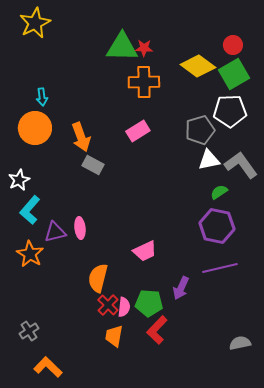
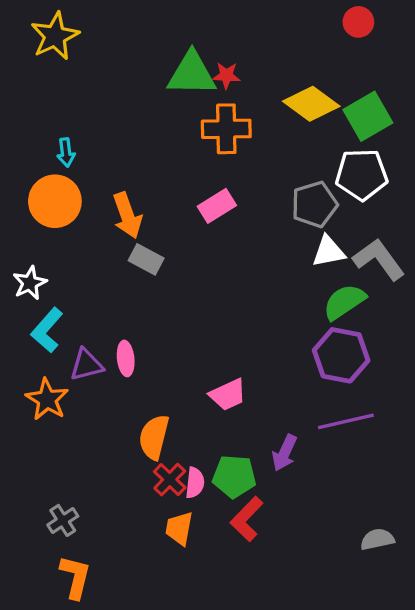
red circle: (233, 45) -> (358, 22), moved
green semicircle: (219, 192) -> (344, 302), size x1.6
gray cross: (29, 331) -> (63, 520), moved
orange L-shape: (48, 367) -> (75, 577), turned 60

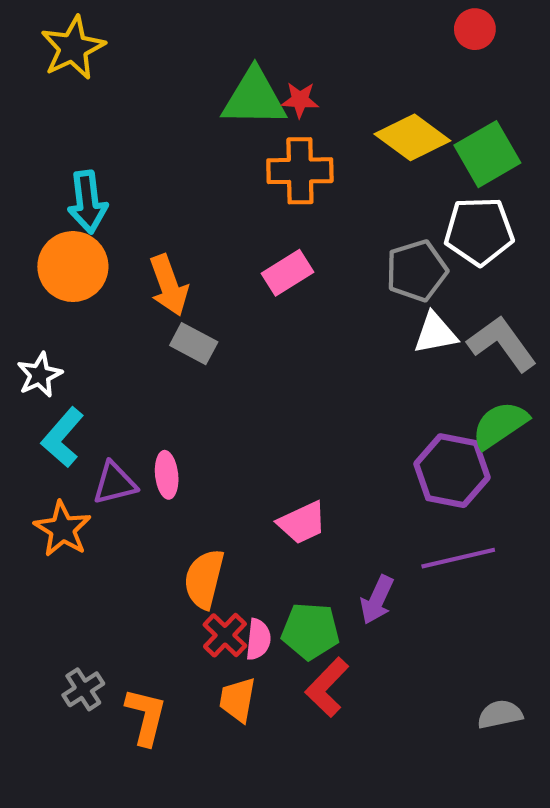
cyan arrow: (66, 152) -> (87, 202), size x1.6
green semicircle: (344, 302) -> (500, 425), moved
orange L-shape: (75, 577) -> (146, 716), moved

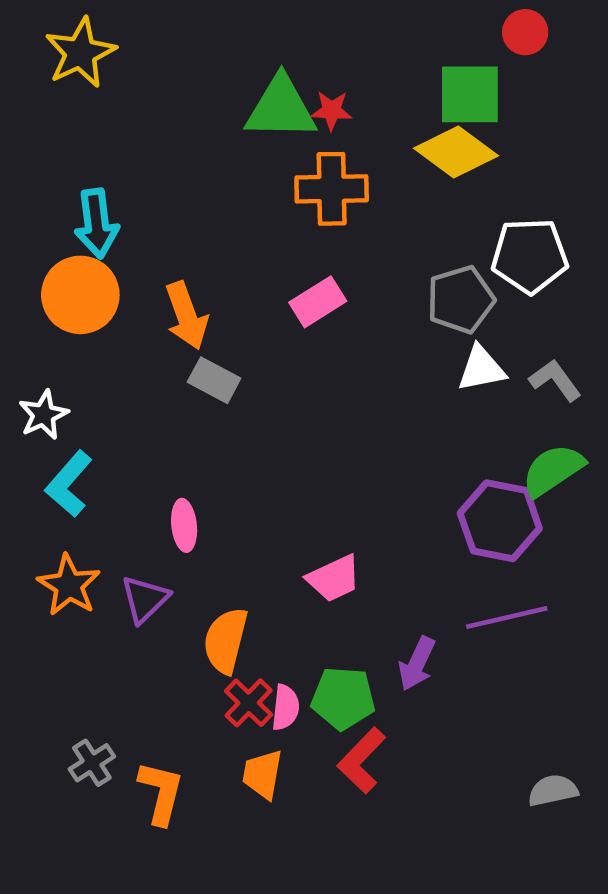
green square: (487, 154) -> (470, 94), moved, turned 30
gray L-shape: (502, 344) -> (555, 380), size x0.7
purple triangle: (115, 483) -> (145, 599), moved, turned -30

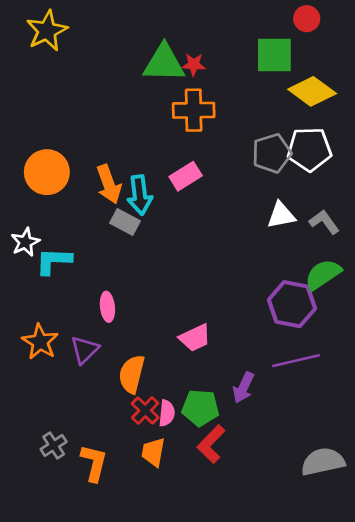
yellow diamond: (456, 152) -> (312, 91), moved
cyan arrow: (96, 223) -> (140, 195), moved
gray pentagon: (461, 299) -> (272, 153), moved
cyan L-shape: (69, 484) -> (54, 261), moved, turned 51
gray semicircle: (553, 790) -> (323, 462), size x1.5

